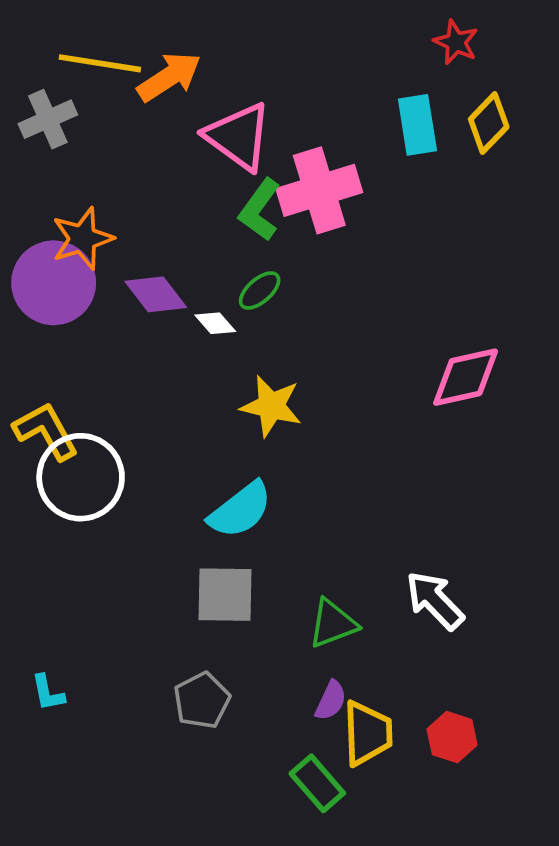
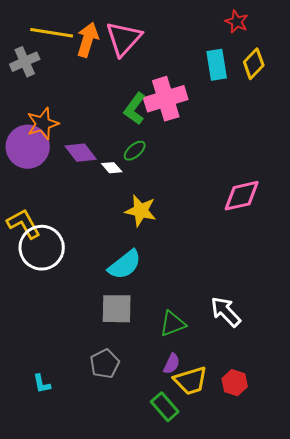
orange arrow: (169, 77) -> (88, 40), turned -40
pink triangle: (238, 137) -> (124, 39), moved, turned 36
cyan L-shape: (48, 693) -> (42, 384), moved
yellow trapezoid: (367, 733) -> (191, 381), turned 75

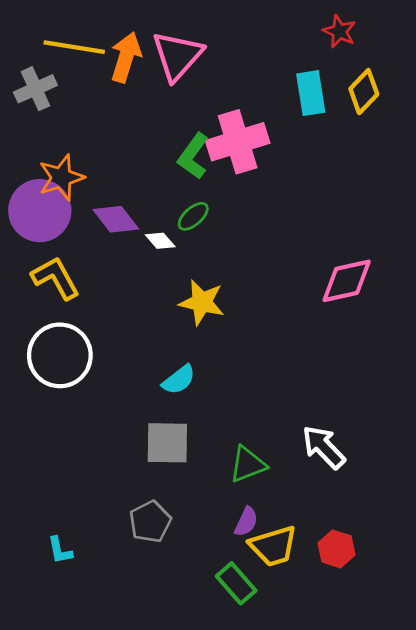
yellow L-shape: (24, 224) -> (56, 278), moved
cyan semicircle: (125, 265) -> (179, 380), size x0.7

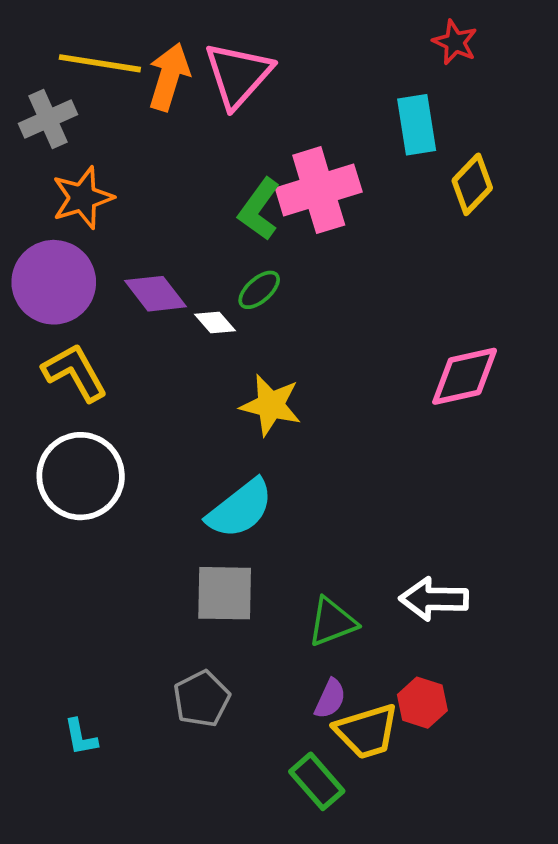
yellow diamond: (364, 92) -> (472, 184), moved
orange star: (61, 178) -> (83, 198), moved
cyan semicircle: (179, 380) -> (240, 509), size x1.5
white arrow: (324, 447) -> (434, 599), turned -45
red hexagon: (337, 549) -> (422, 703), moved

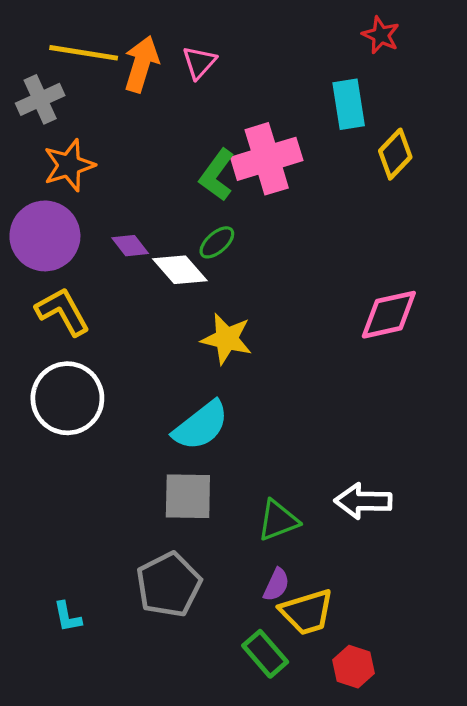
pink triangle: (238, 75) -> (199, 62), size x0.6
purple diamond: (155, 294) -> (130, 246), size x0.7
white diamond: (215, 323) -> (180, 270), size x1.6
gray pentagon: (202, 699) -> (169, 585), size x1.4
red hexagon: (422, 703) -> (353, 667), moved

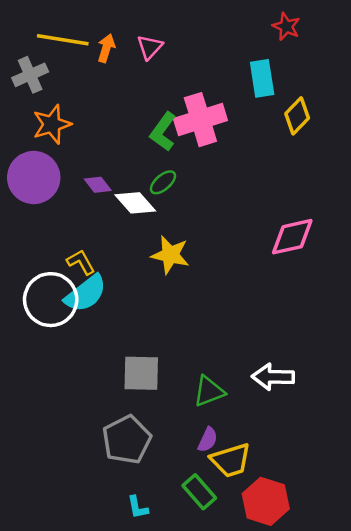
orange arrow: (141, 64) -> (106, 48), size x0.7
yellow L-shape: (63, 311) -> (81, 262), moved, size x0.7
cyan semicircle: (201, 426) -> (86, 293), moved
cyan L-shape: (67, 617) -> (138, 507), moved
red hexagon: (353, 667) -> (266, 501), size x1.5

